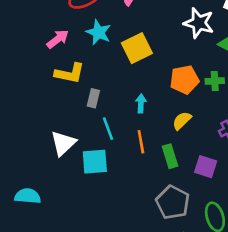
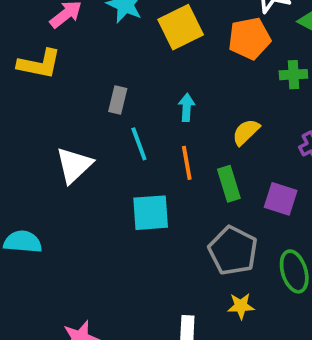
yellow L-shape: (70, 73) -> (39, 64), moved
orange pentagon: (184, 80) -> (249, 38), moved
cyan square: (95, 162) -> (151, 213), moved

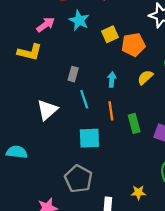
yellow square: (181, 27) -> (110, 34), size x0.7
orange pentagon: (249, 38) -> (133, 45), moved
yellow semicircle: (246, 132) -> (145, 77), moved
gray pentagon: (233, 251) -> (78, 179), moved

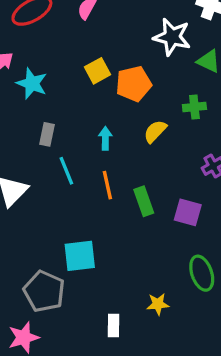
cyan star: (79, 20) -> (32, 83), moved
cyan square: (89, 138) -> (80, 256), moved
gray pentagon: (78, 179) -> (44, 291), moved

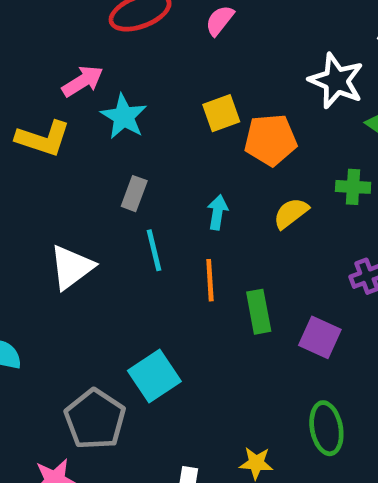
cyan square: (80, 256) -> (154, 376), turned -36

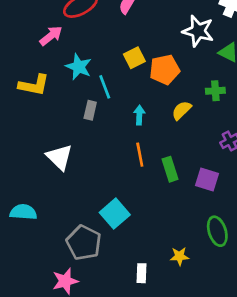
pink arrow: (83, 81) -> (51, 36), moved
cyan line: (154, 250) -> (105, 87), moved
white triangle: (72, 267) -> (59, 157), turned -32

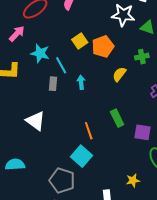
cyan arrow: (139, 115) -> (81, 82), moved
orange line: (140, 155) -> (89, 131), moved
purple square: (207, 180) -> (143, 132), moved

